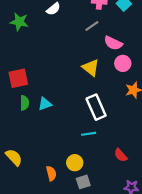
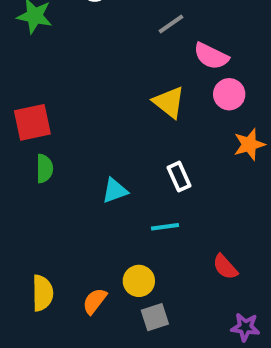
cyan triangle: (45, 104) -> (115, 191), moved
white rectangle: (96, 107) -> (179, 177), size x0.6
yellow semicircle: (14, 157) -> (42, 293), moved, turned 42
orange semicircle: (51, 173) -> (95, 301), turned -128

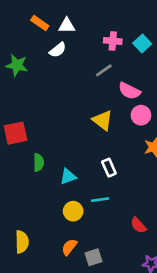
green semicircle: (44, 169) -> (39, 163), moved
yellow circle: (139, 281) -> (73, 211), moved
orange semicircle: (95, 301) -> (69, 247), moved

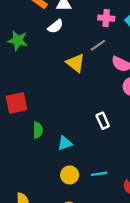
yellow triangle: (103, 120) -> (76, 63), moved
white rectangle: (109, 168) -> (103, 121), moved
cyan line: (100, 200) -> (99, 174), moved

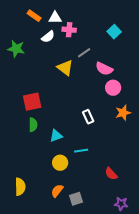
pink cross: (106, 18) -> (69, 30), moved
red square: (17, 103) -> (32, 102), moved
cyan line: (99, 174) -> (81, 151), moved

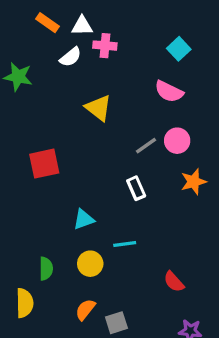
gray line: (84, 53) -> (146, 146), moved
pink semicircle: (104, 69) -> (169, 91), moved
green semicircle: (33, 125) -> (46, 269), moved

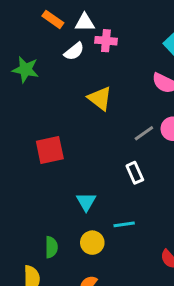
cyan triangle: (84, 219) -> (86, 202), turned -40

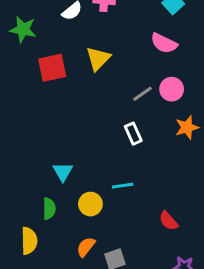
yellow triangle: (100, 98) -> (98, 59), turned 36
red square: (50, 150) -> (52, 68), moved
cyan triangle: (86, 202) -> (63, 172), moved

